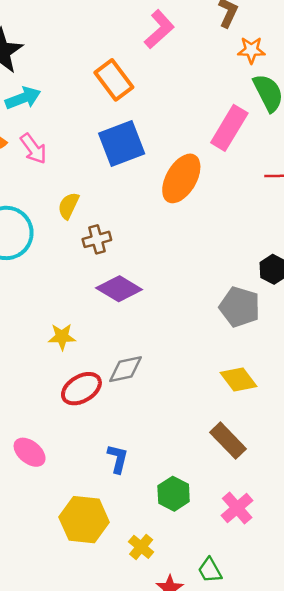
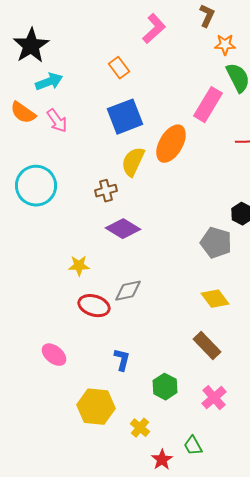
orange rectangle: (114, 80) -> (119, 68), size x0.7
yellow semicircle: (68, 206) -> (133, 162), moved, size x1.4
red ellipse: (81, 389) -> (94, 306), turned 48

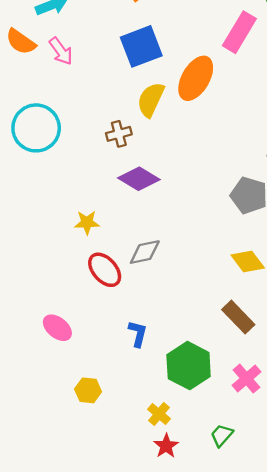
red ellipse: (94, 306) -> (105, 270), turned 32
green hexagon: (165, 387) -> (189, 366), size x1.5
yellow hexagon: (96, 407) -> (88, 390), moved, size x0.6
green trapezoid: (193, 446) -> (222, 435), turned 70
red star: (162, 460) -> (166, 446), moved

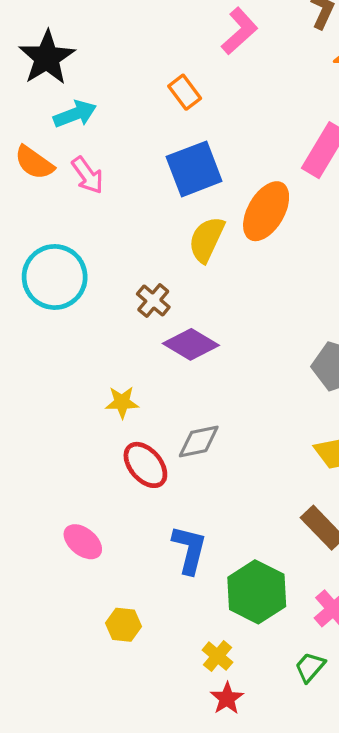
brown cross: (119, 134) -> (153, 300), moved, turned -35
blue L-shape: (138, 334) -> (189, 550), size x1.4
green trapezoid: (222, 435) -> (310, 667), moved

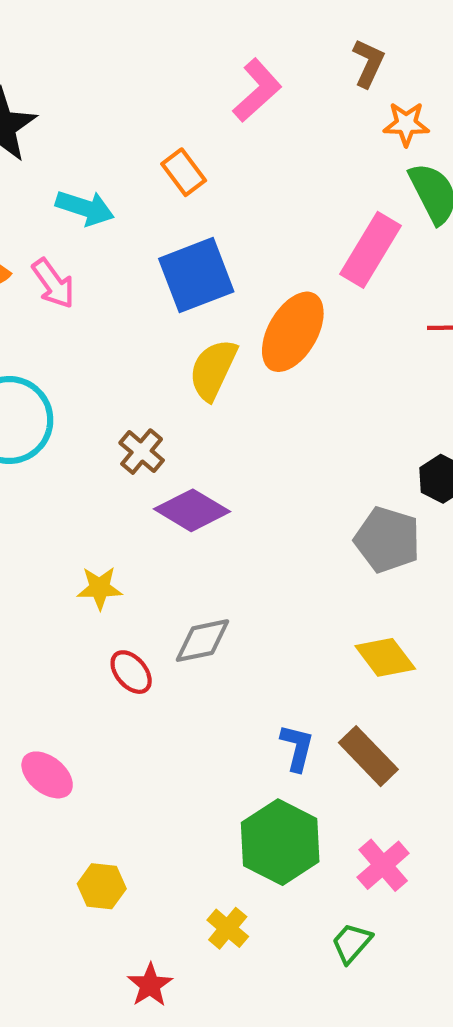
cyan arrow: (75, 114) -> (85, 208), moved, turned 39
red ellipse: (145, 465) -> (131, 672), size x0.7
blue L-shape: (189, 550) -> (297, 748), moved, size x0.7
red star: (227, 698) -> (150, 985), moved

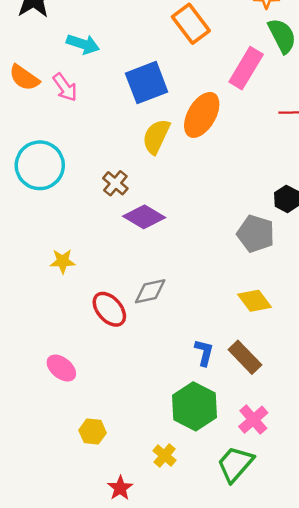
orange rectangle: (184, 172) -> (191, 24), moved, size x1.5
yellow star: (100, 588) -> (63, 261), moved
red ellipse: (131, 672) -> (109, 309), size x1.4
green trapezoid: (352, 943) -> (235, 464), size x1.6

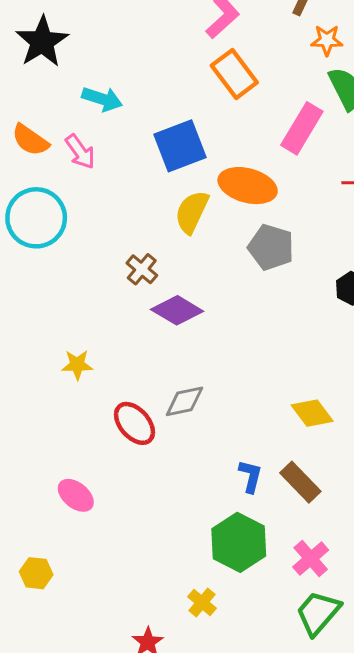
orange ellipse: (202, 115) -> (248, 186), turned 75
cyan circle: (40, 165) -> (36, 218), moved
gray pentagon: (256, 234) -> (271, 247), moved
yellow hexagon: (93, 432) -> (36, 573), moved
green trapezoid: (235, 464) -> (318, 613), moved

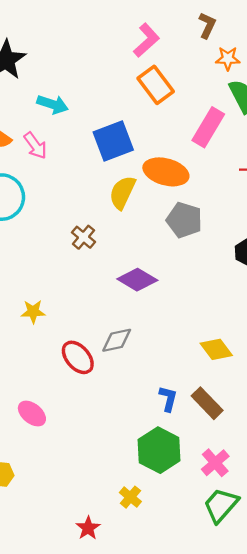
purple diamond: (177, 310) -> (137, 280), moved

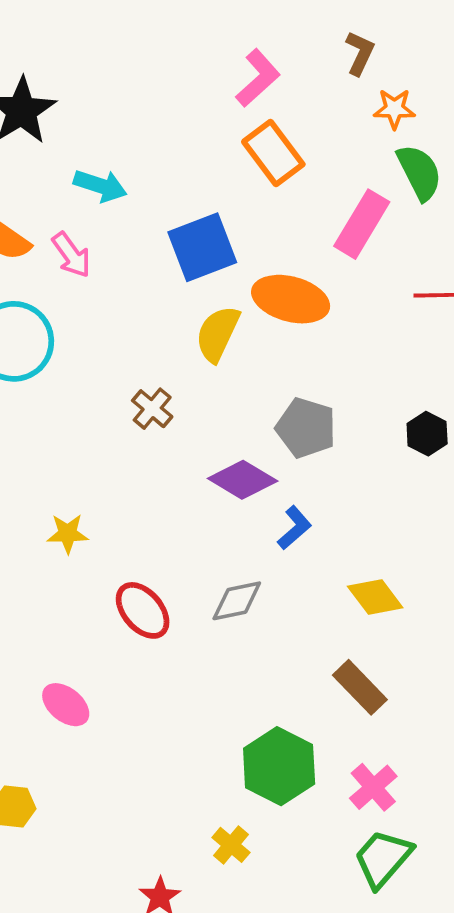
gray pentagon: (184, 220) -> (306, 428), moved
gray diamond: (117, 340) -> (237, 601), moved
blue L-shape: (168, 399) -> (294, 528), moved, turned 35

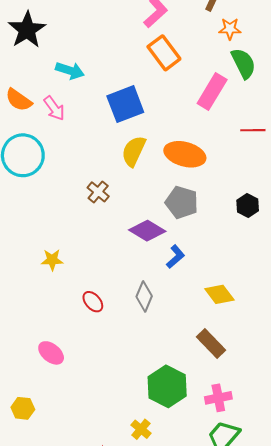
orange ellipse: (291, 299) -> (185, 154), moved
gray diamond: (237, 601) -> (144, 296), turned -56
red ellipse: (143, 610) -> (93, 302), size x0.7
pink cross: (373, 787) -> (218, 398), turned 30

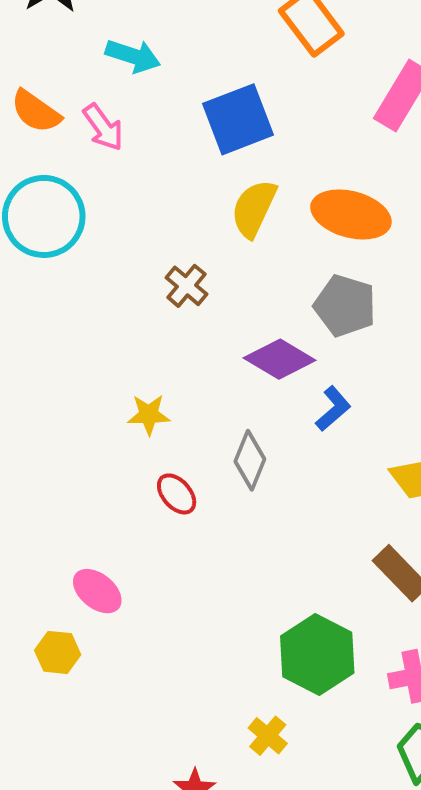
yellow star: (52, 260) -> (149, 415), moved
gray diamond: (144, 296) -> (250, 460), moved
yellow hexagon: (23, 408) -> (58, 652), moved

